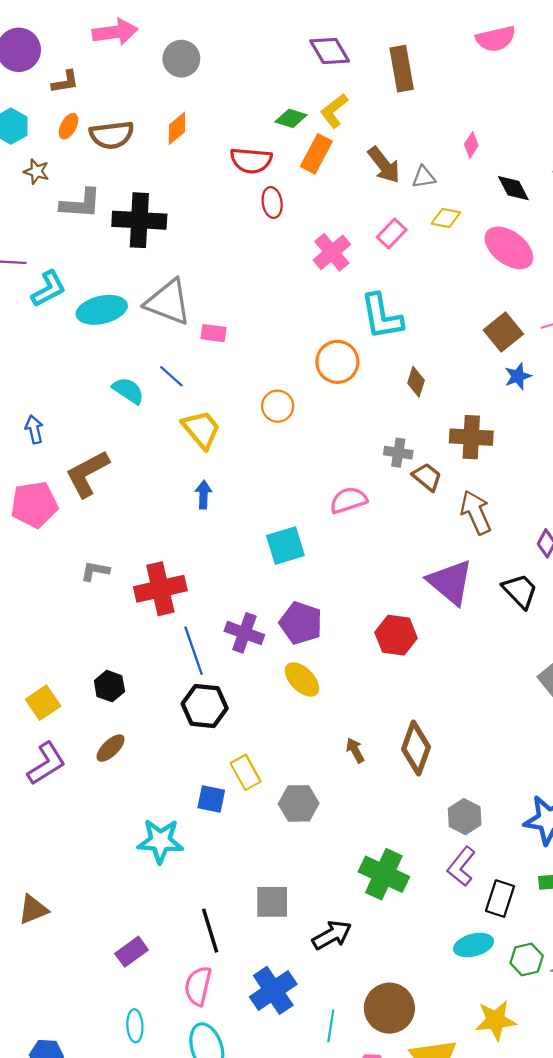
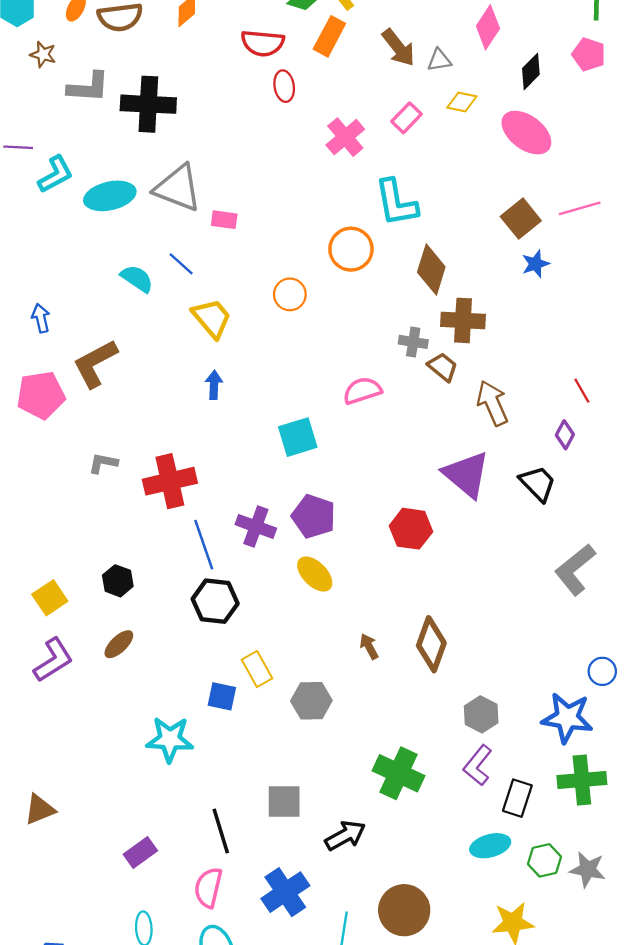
pink diamond: (471, 145) -> (488, 27), size x1.6
black diamond: (513, 188) -> (531, 71), turned 72
brown diamond: (416, 382) -> (431, 269), size x1.6
brown cross: (471, 437) -> (463, 320), moved

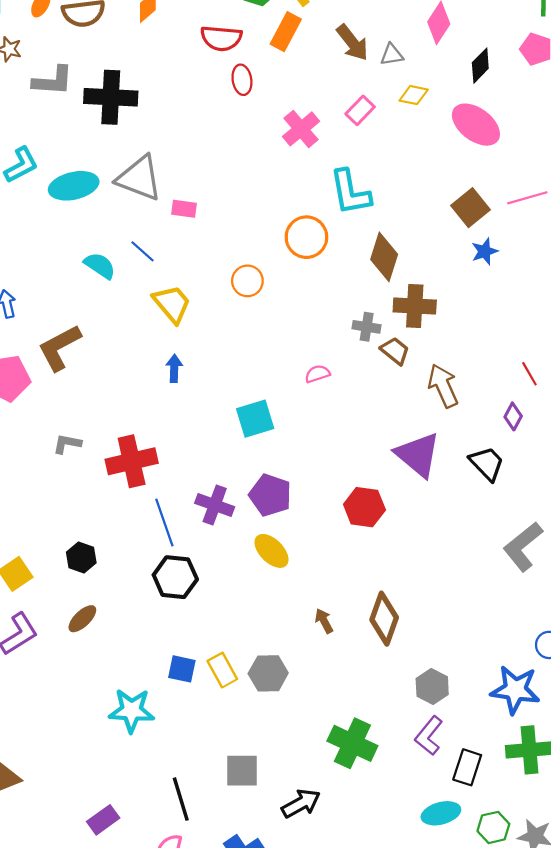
pink semicircle: (362, 391) -> (317, 374), size x0.7
yellow rectangle: (257, 669) -> (222, 670), moved

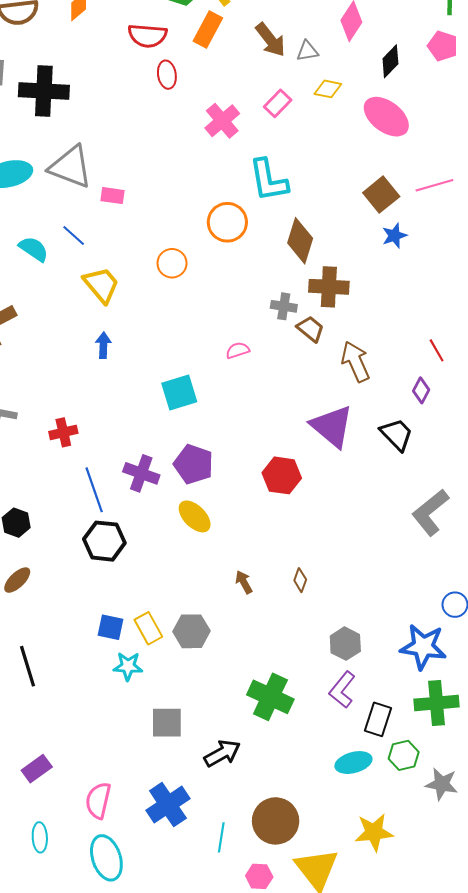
red cross: (132, 461) -> (63, 432), size x0.6
brown diamond: (384, 619) -> (300, 580), size x0.5
cyan star: (132, 711) -> (128, 666), moved, size x0.7
black line: (181, 799) -> (27, 666), moved
green hexagon: (493, 827) -> (404, 755), moved

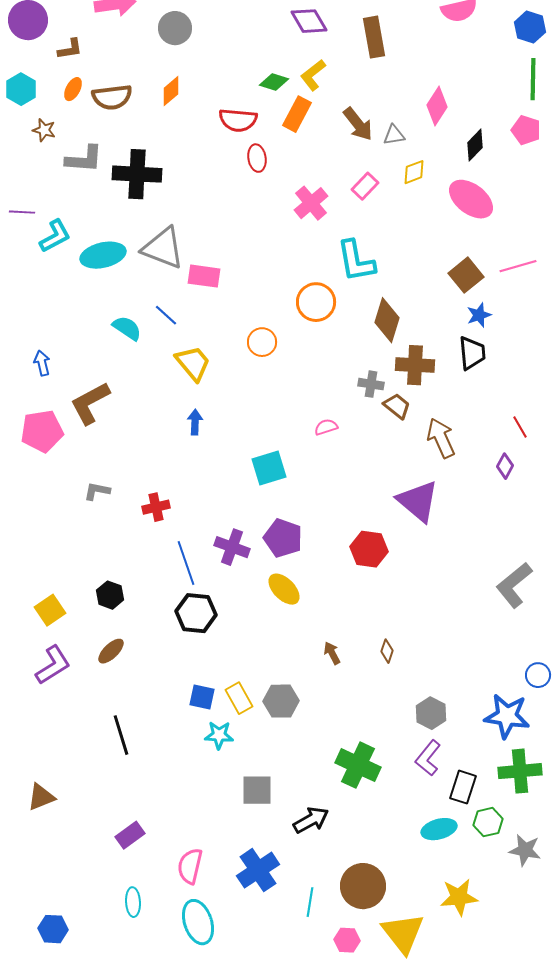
yellow diamond: (328, 89) -> (414, 172), turned -32
pink rectangle: (113, 196) -> (204, 276), size x1.4
black trapezoid: (397, 434) -> (472, 353), moved, turned 39

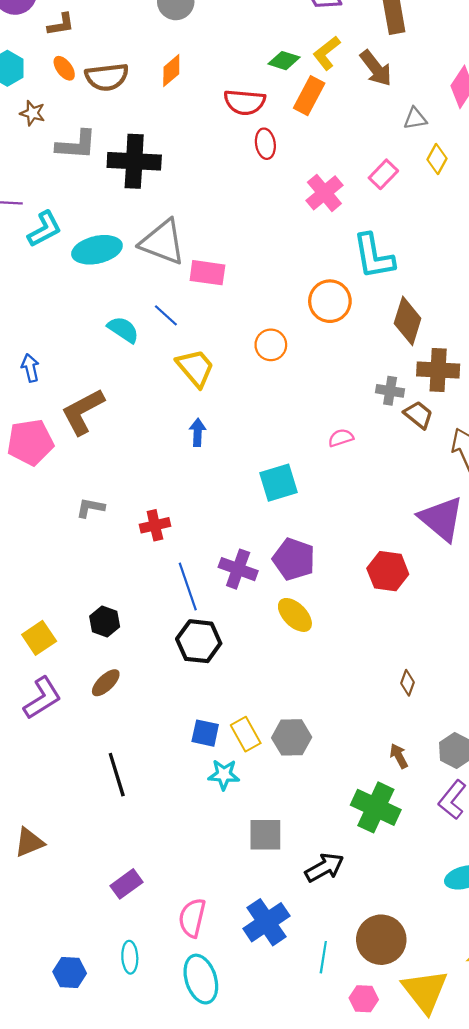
orange ellipse: (73, 89) -> (64, 68), turned -65
brown arrow: (358, 124) -> (376, 68), moved
yellow diamond: (414, 172) -> (437, 159), turned -40
brown arrow: (332, 653) -> (399, 756), moved
blue hexagon: (53, 929) -> (70, 972), moved

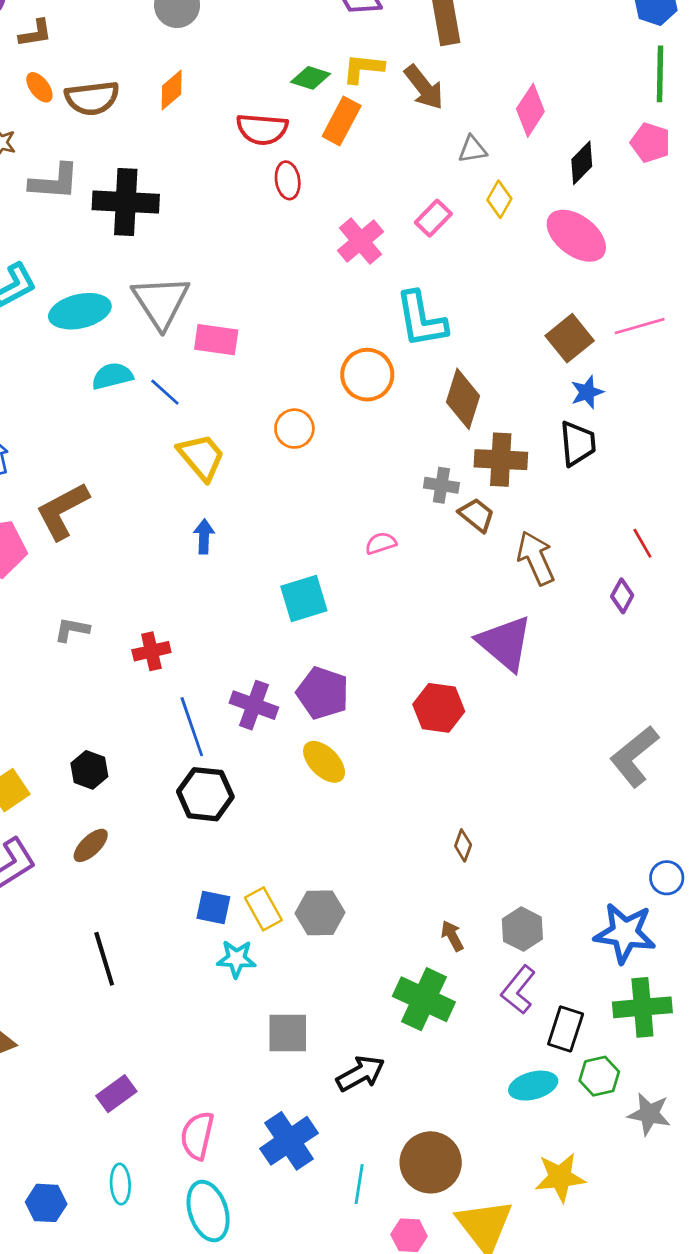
yellow L-shape: (327, 53) -> (363, 68), turned 44
gray triangle: (163, 242) -> (161, 302), turned 36
cyan semicircle: (123, 330) -> (112, 376), moved, turned -48

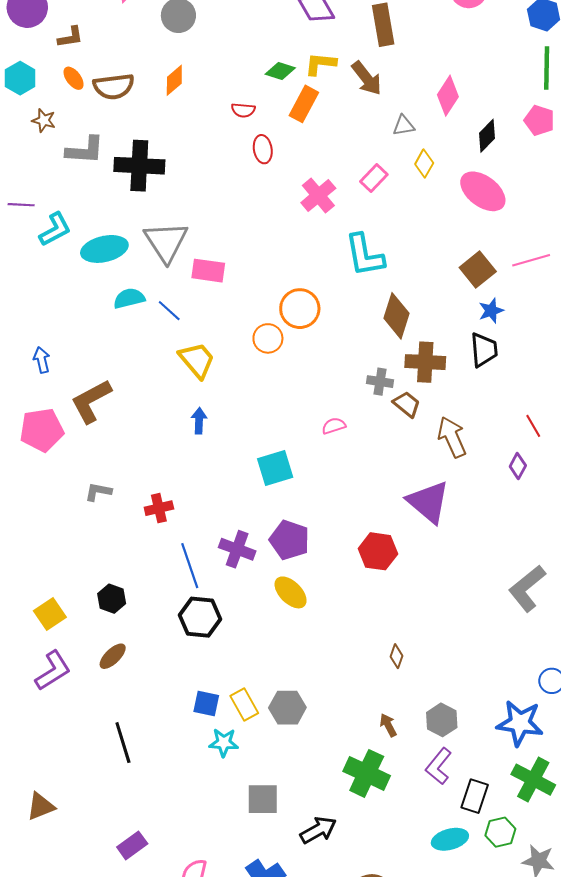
red semicircle: (262, 129) -> (243, 110), size x0.6
orange circle: (367, 375) -> (300, 309), moved
green cross: (642, 1007) -> (533, 780), turned 33

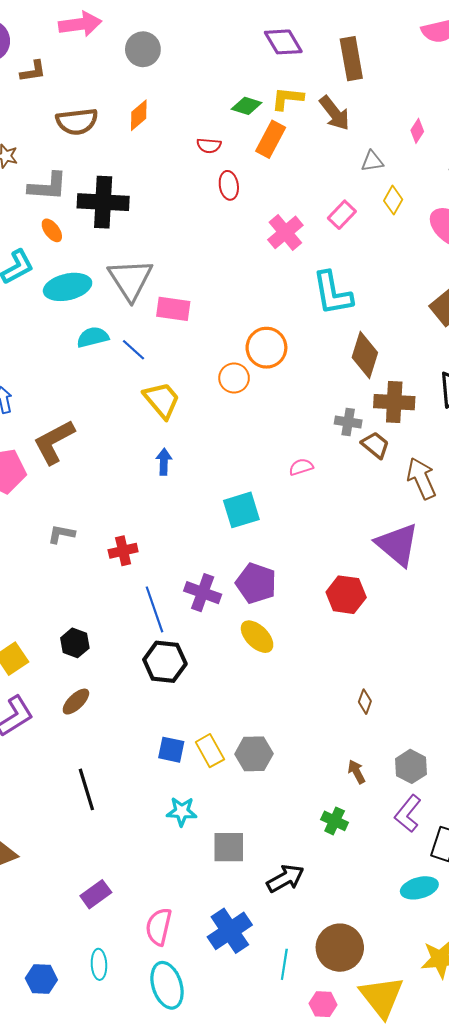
orange ellipse: (74, 78) -> (52, 230), moved
pink diamond: (448, 96) -> (417, 131), size x0.6
cyan star: (224, 743) -> (182, 811), moved
green cross: (367, 773) -> (335, 821), size x0.6

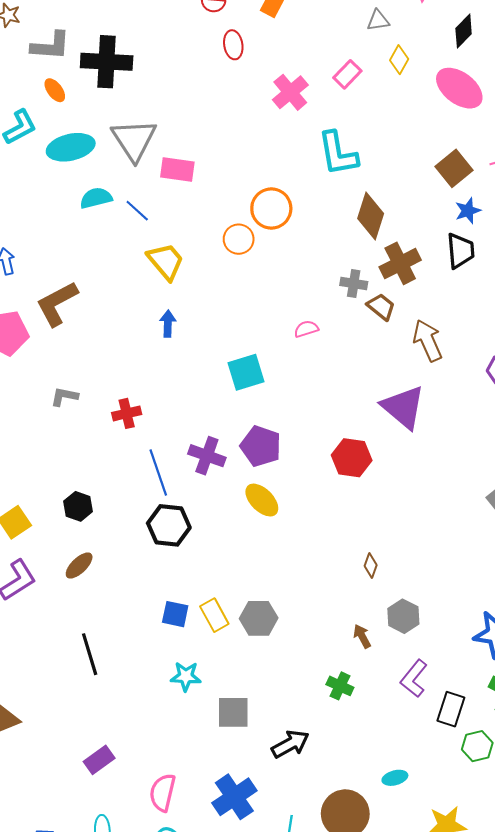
brown cross: (394, 402) -> (400, 263), turned -30
gray hexagon: (411, 766) -> (403, 616), moved
cyan ellipse: (419, 888) -> (395, 778), moved, size x0.7

